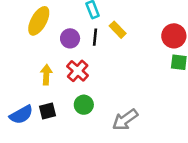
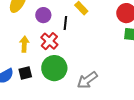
black line: (95, 37) -> (65, 23), moved
green circle: (84, 105) -> (54, 68), size x1.6

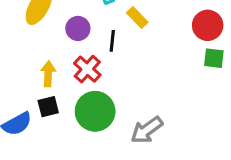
black square: (25, 73) -> (48, 107), moved

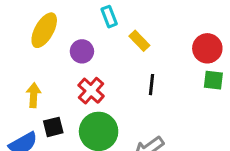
black line: (112, 41) -> (151, 85), moved
yellow arrow: (48, 74) -> (34, 95), moved

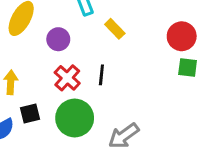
black line: (151, 85) -> (101, 75), moved

